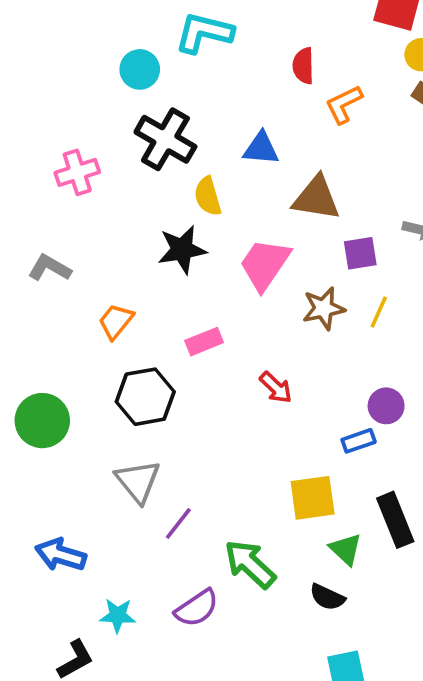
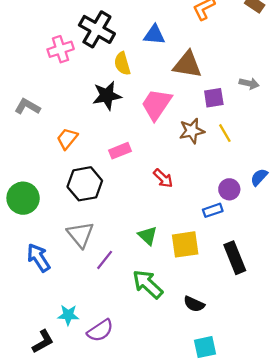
pink cross: (77, 172) -> (61, 49), moved
yellow line: (379, 312) -> (225, 133), turned -54
green triangle: (346, 549) -> (148, 236), moved
blue arrow: (61, 555) -> (38, 258), moved, turned 40
purple semicircle: (197, 608) -> (100, 330), moved

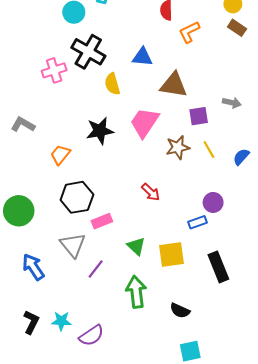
black star: (107, 96) -> (100, 131), moved
pink rectangle: (120, 151) -> (102, 221), moved
blue semicircle: (259, 177) -> (241, 157), moved
green arrow: (148, 284) -> (136, 292), turned 40
black L-shape: (43, 342) -> (31, 322), moved, turned -35

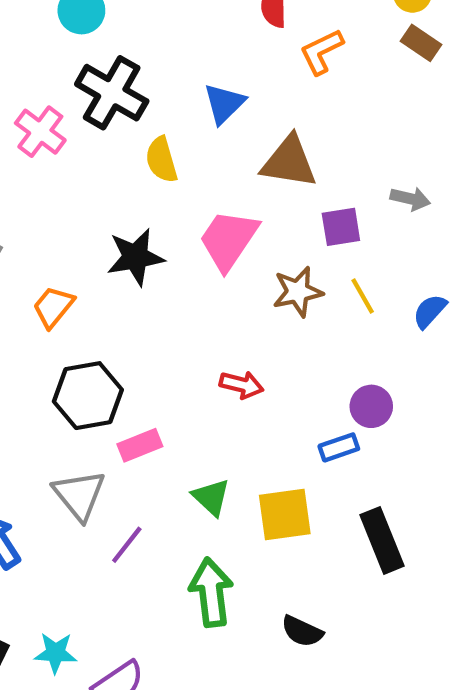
blue triangle: (142, 57) -> (224, 104), turned -50
pink cross: (54, 70) -> (40, 132), turned -35
red arrow: (151, 192) -> (241, 385), turned -30

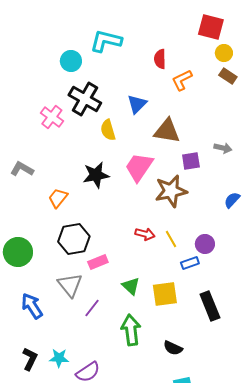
brown star: (298, 292) -> (171, 191), size x1.4
yellow line: (363, 296) -> (171, 239), moved

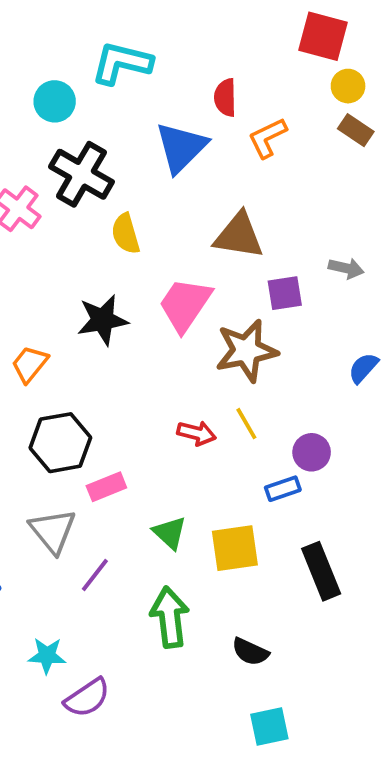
blue triangle: (137, 104) -> (181, 147), moved, size x1.4
yellow line: (171, 239) -> (246, 424), moved
cyan star: (59, 358) -> (47, 656), moved

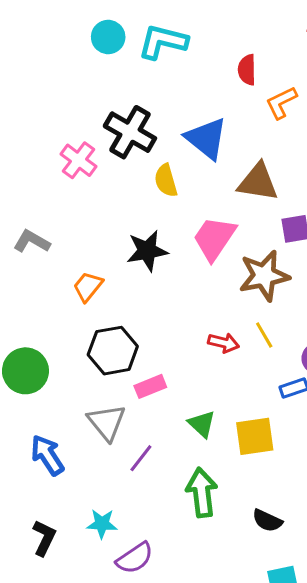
cyan circle: (55, 101) -> (108, 37), moved
blue triangle: (181, 147) -> (206, 138), moved, turned -36

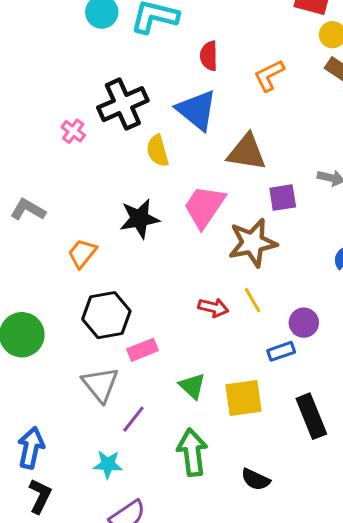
red semicircle: (247, 70) -> (209, 56), moved
black cross: (130, 132) -> (123, 104), turned 36
pink cross: (79, 160) -> (73, 131), size x0.7
blue arrow: (47, 455) -> (31, 448), moved, turned 45
cyan star: (102, 524) -> (108, 464), moved

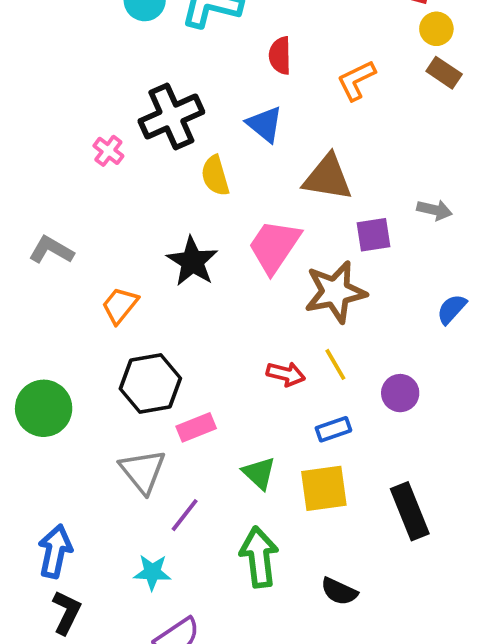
blue triangle: (197, 110) -> (265, 124), size x0.7
black star: (139, 219) -> (192, 261), turned -30
blue rectangle: (281, 351) -> (333, 429), moved

